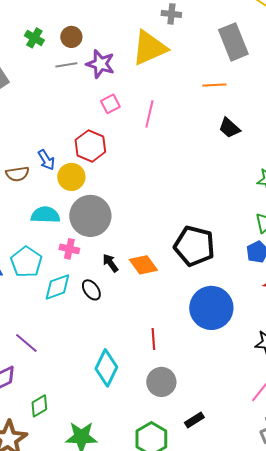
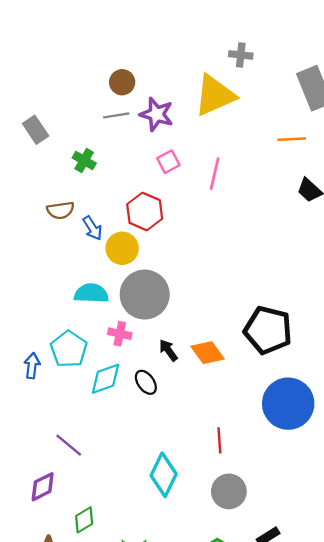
green cross: (34, 38) -> (84, 161), moved
brown semicircle: (17, 174) -> (60, 210), moved

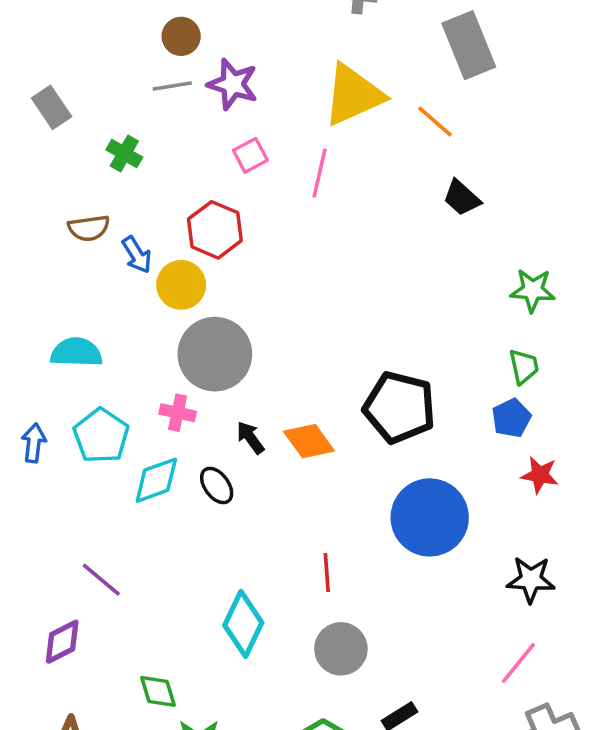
yellow triangle: (215, 95) -> (353, 95), moved
orange line: (292, 139) -> (435, 122), turned 44
cyan semicircle: (91, 293) -> (76, 352), moved
blue arrow: (32, 366) -> (34, 443), moved
green diamond: (84, 520) -> (158, 691), moved, turned -76

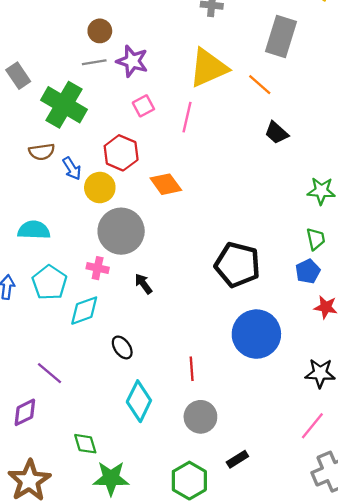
gray rectangle: (469, 45) -> (281, 37), turned 39
green cross: (124, 153) -> (64, 105), size x2.0
orange diamond: (309, 441) -> (166, 184), moved
black ellipse: (217, 485) -> (122, 347), moved

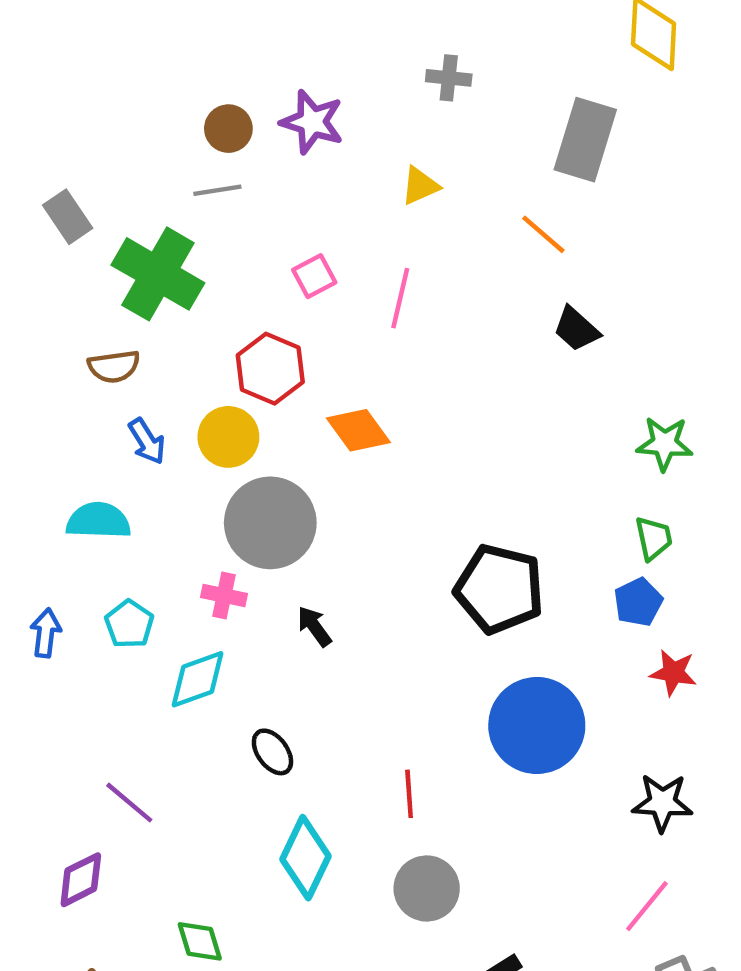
purple star: (132, 61) -> (312, 122), moved
yellow triangle: (208, 68) -> (420, 186), moved, size x0.5
blue arrow: (72, 169) -> (147, 441), moved
cyan pentagon: (49, 283) -> (129, 624), size x0.7

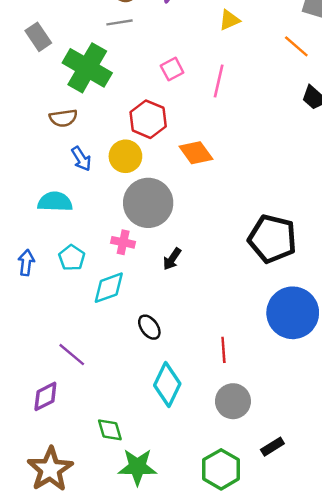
black arrow: (314, 626) -> (172, 259), turned -110

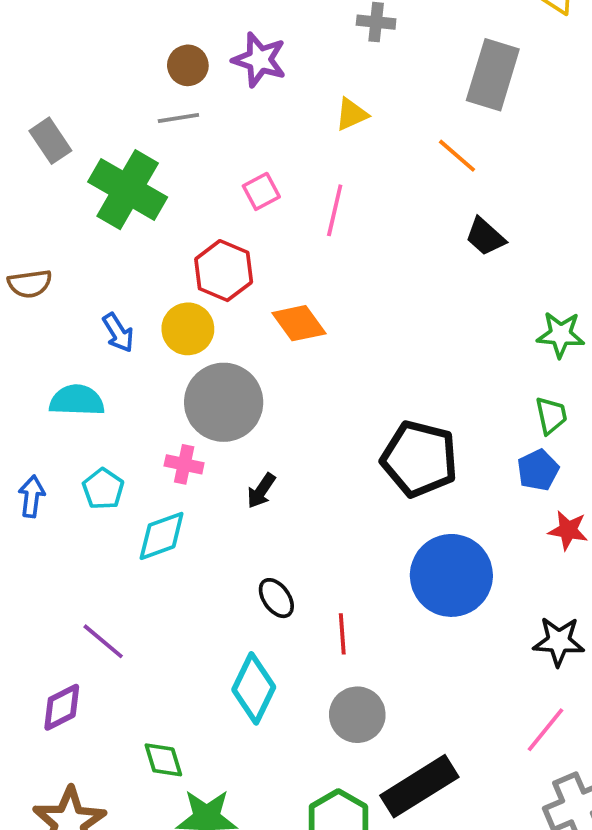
brown semicircle: (63, 118) -> (30, 284), moved
black ellipse: (149, 327) -> (276, 598), moved
black rectangle: (272, 447) -> (419, 786), size x2.0

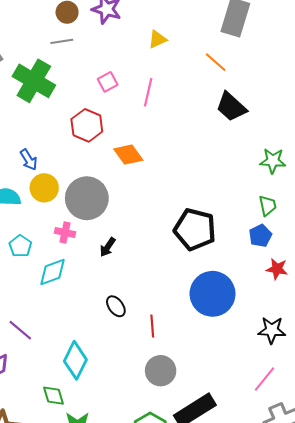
black trapezoid: (485, 237) -> (231, 107), size x1.4
yellow circle: (188, 329) -> (44, 188), moved
cyan diamond: (254, 688) -> (75, 360), moved

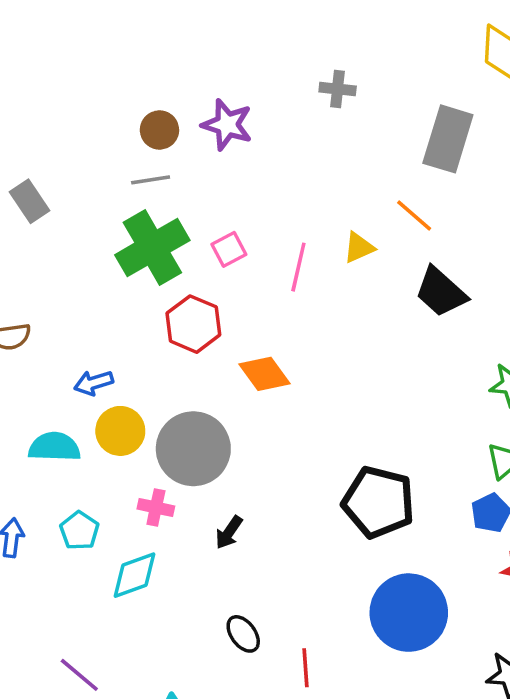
yellow triangle: (157, 39) -> (359, 248), moved
green cross: (34, 81) -> (152, 248), moved, turned 30
blue arrow: (29, 160) -> (94, 383), turned 105

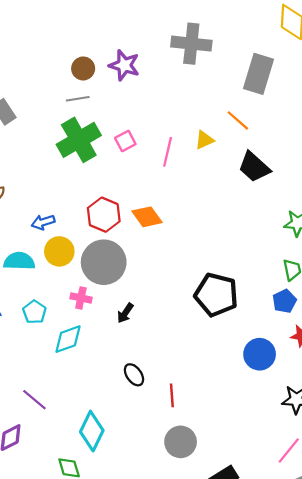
gray cross: (338, 89) -> (191, 44), size x1.8
red hexagon: (193, 324) -> (104, 215), moved
blue circle: (409, 613) -> (260, 354), moved, size x0.7

